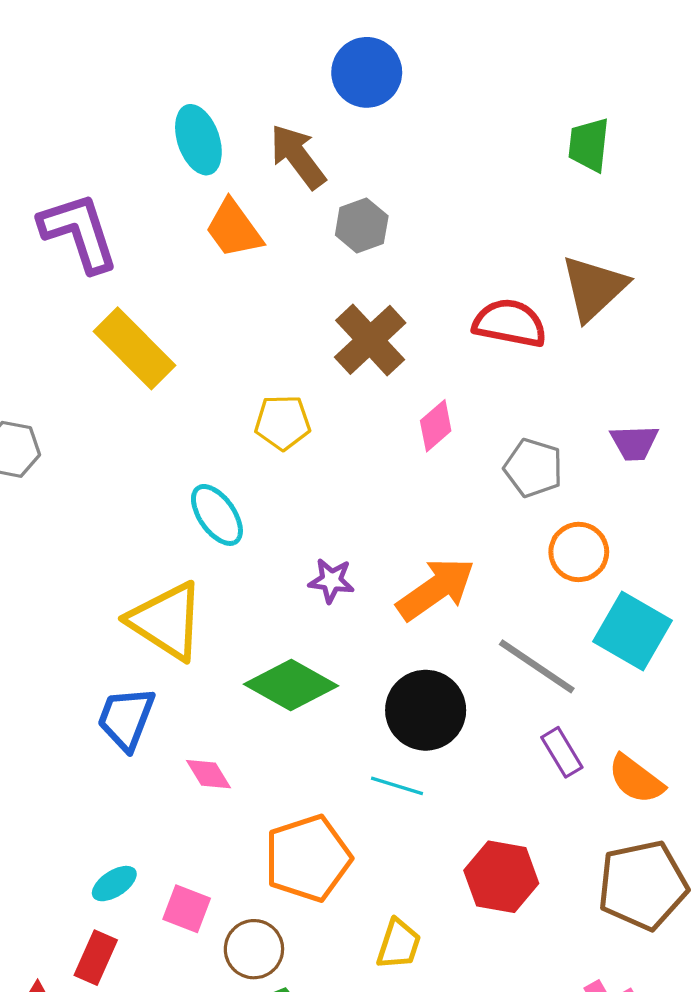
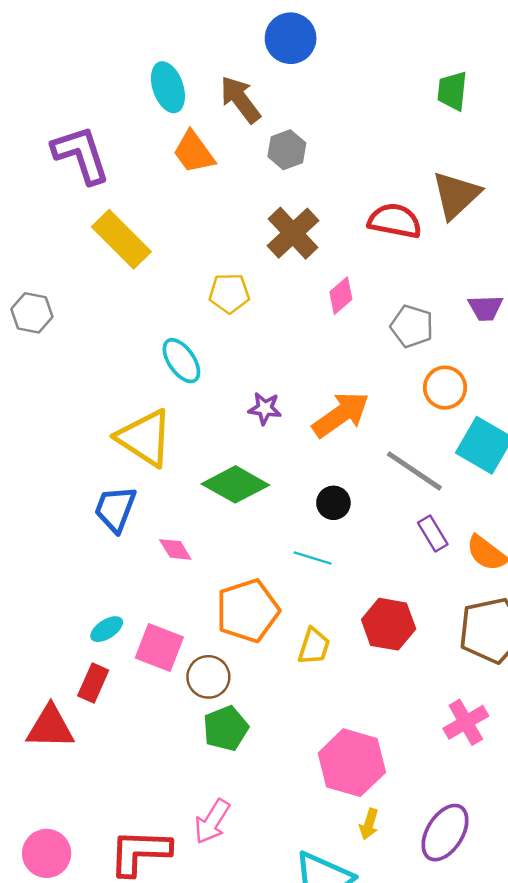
black circle: (426, 710) -> (333, 503), size x0.6
pink square: (187, 909) -> (159, 647), size x1.4
yellow trapezoid: (399, 944) -> (314, 646), moved

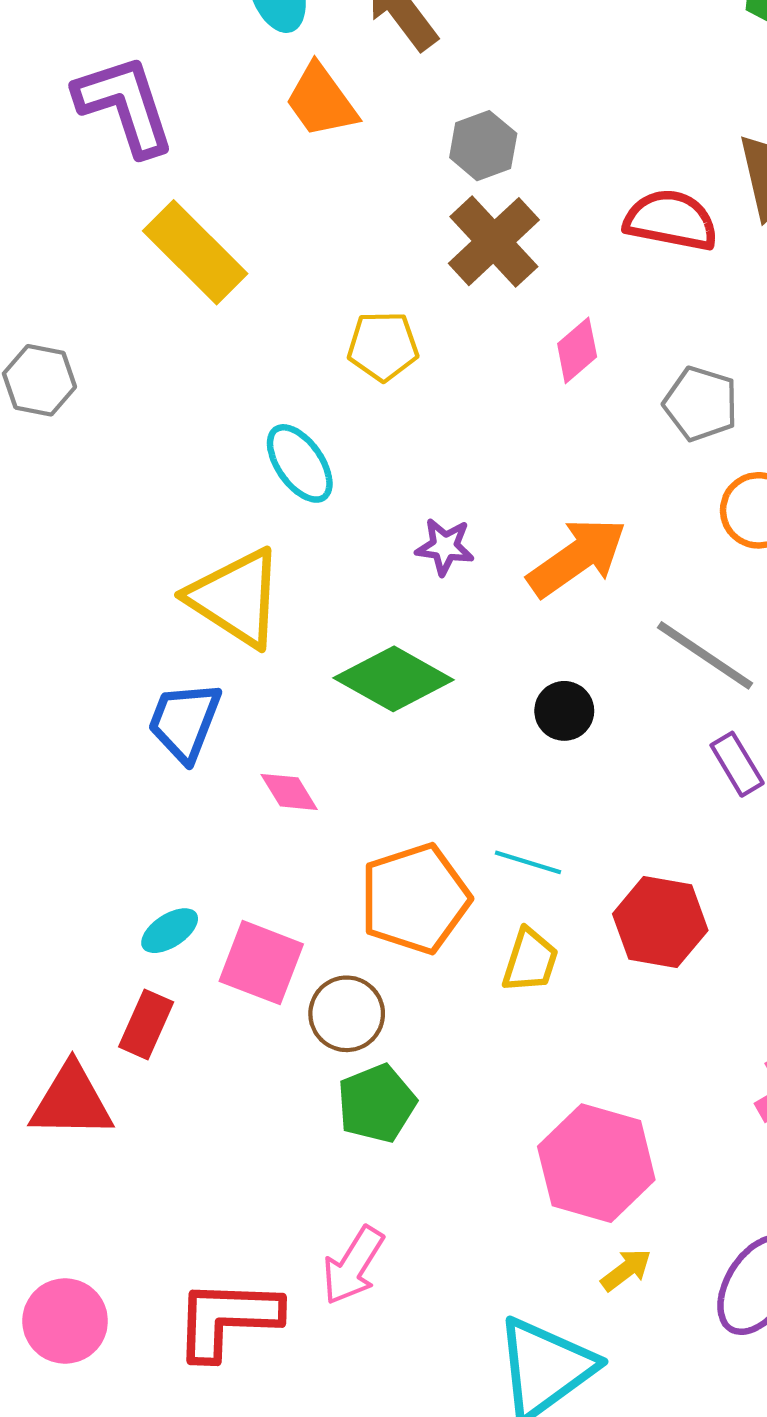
gray hexagon: (287, 150) -> (483, 146), moved
cyan line: (313, 558) -> (528, 862), moved
yellow arrow: (369, 824) -> (626, 1270), turned -144

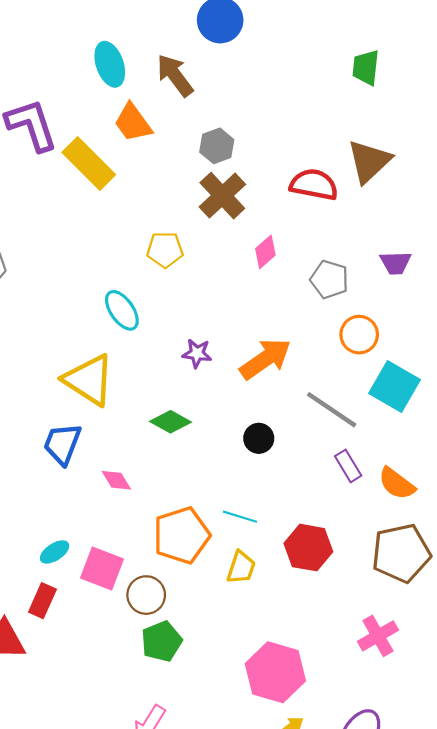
yellow rectangle: (195, 252) -> (89, 164), moved
green diamond: (394, 679) -> (170, 422), size x0.7

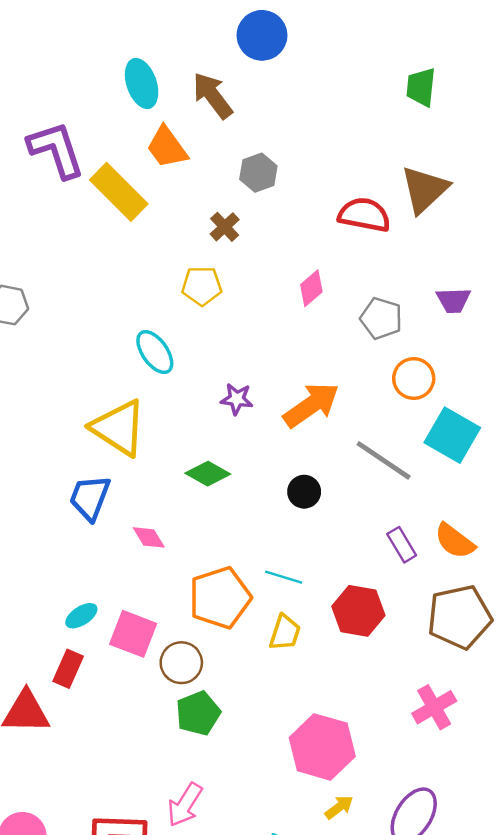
brown cross: (222, 196) -> (225, 227), moved, size x0.6
purple rectangle: (348, 466) -> (402, 545), moved

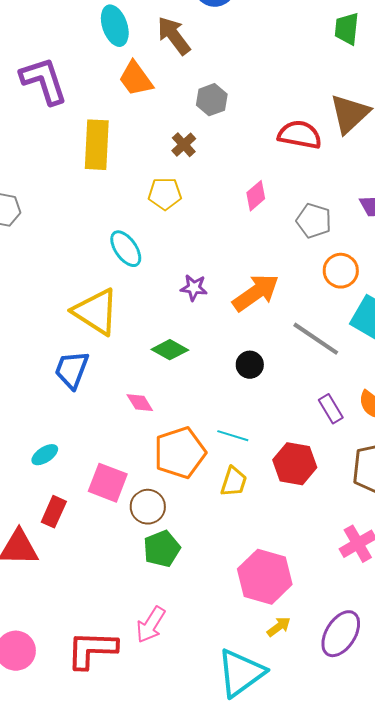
yellow rectangle: (119, 192) -> (97, 145), moved, turned 48
pink diamond: (149, 537) -> (140, 403), moved
cyan ellipse: (81, 616) -> (45, 455), moved

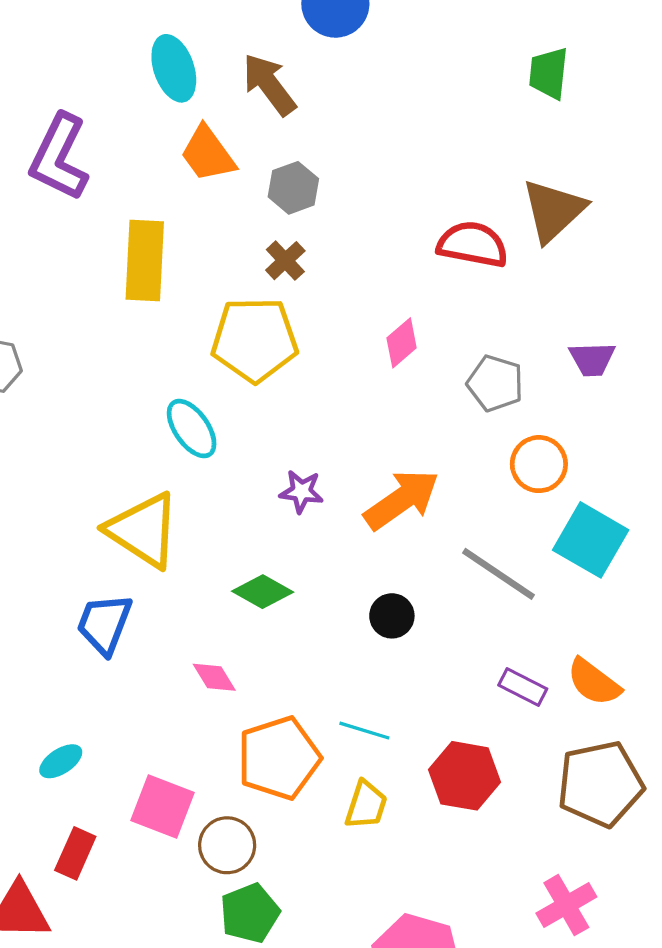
purple L-shape: (44, 81) -> (59, 157), turned -136
gray hexagon: (212, 100) -> (293, 188), moved
yellow pentagon: (165, 194) -> (255, 340), size x1.6
purple rectangle: (331, 409) -> (523, 687), turned -32

